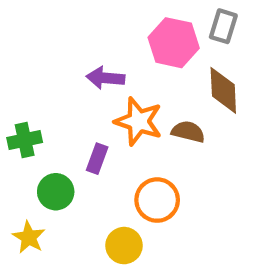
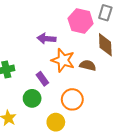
purple rectangle: (97, 159) -> (42, 79), turned -56
green circle: (56, 192) -> (32, 98), moved

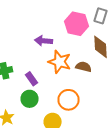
purple rectangle: (42, 79) -> (32, 79), moved

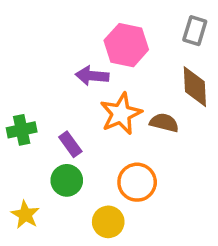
pink hexagon: (77, 24) -> (126, 45), moved
orange star: (60, 62) -> (121, 114), turned 30

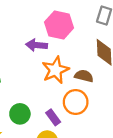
purple rectangle: (70, 144) -> (53, 117), moved
orange circle: (137, 182) -> (76, 102), moved

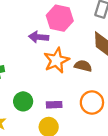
orange circle: (76, 102) -> (92, 103), moved
purple rectangle: (53, 117) -> (54, 105), turned -56

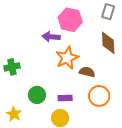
brown semicircle: (83, 66) -> (87, 72), moved

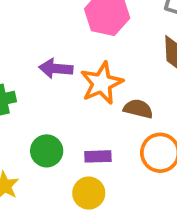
purple arrow: (51, 37) -> (56, 68), moved

